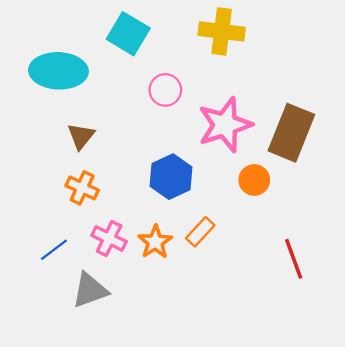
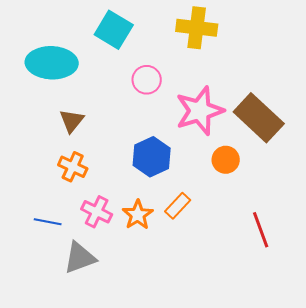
brown rectangle: (291, 133) -> (259, 118), turned -69
blue line: (54, 250) -> (48, 222), turned 48

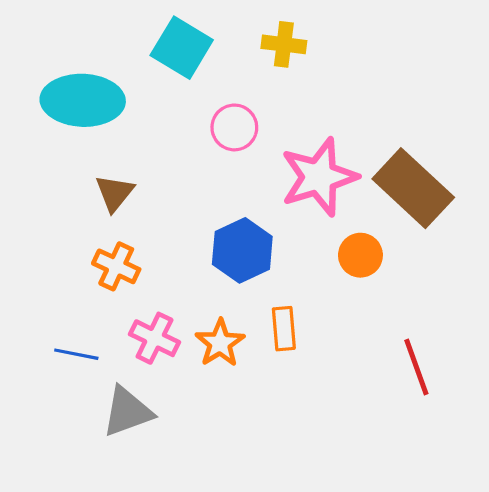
yellow cross: (197, 28) -> (284, 44), moved, size x0.7
orange rectangle: (178, 206) -> (284, 329), turned -48

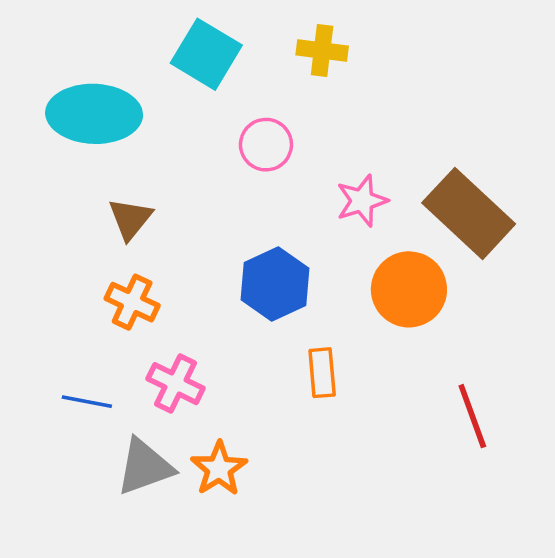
pink star: (319, 177) -> (362, 201), size x0.6
orange circle: (360, 255) -> (409, 289), size x1.5
orange star: (220, 343) -> (219, 469), moved

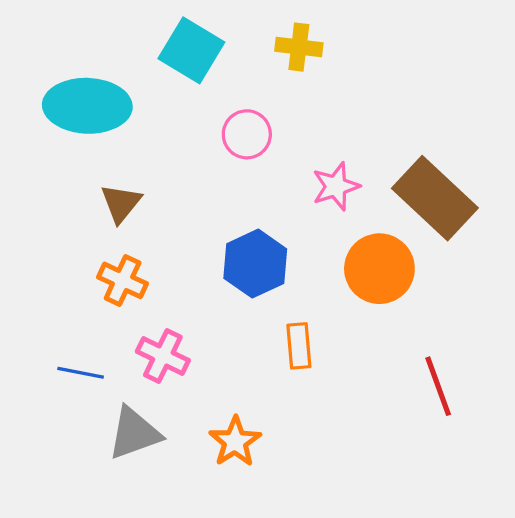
orange star: (219, 469) -> (235, 442), moved

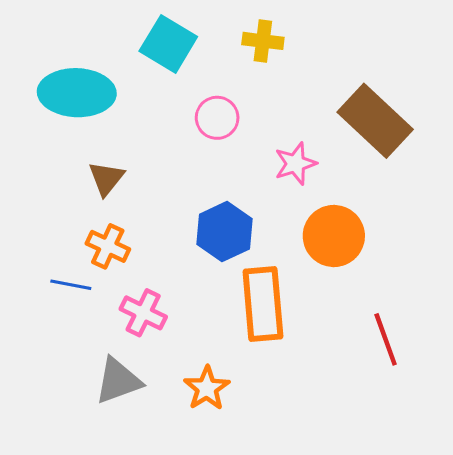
brown rectangle: (435, 198) -> (375, 121), moved
orange rectangle: (299, 346) -> (263, 304), size x1.8
blue line: (81, 373) -> (71, 285), moved

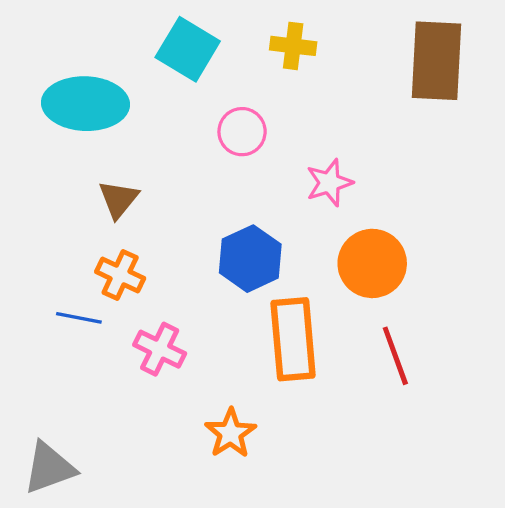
brown rectangle: (375, 121) -> (436, 61), moved, turned 50
red line: (386, 339) -> (395, 356), moved
gray triangle: (118, 381) -> (49, 468), moved

